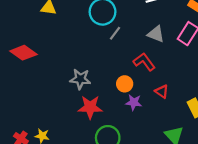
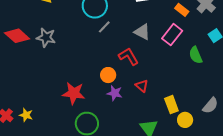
gray star: (80, 79) -> (46, 37), moved

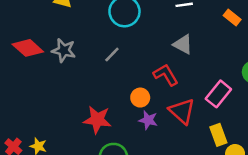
gray line: (104, 27) -> (112, 54), moved
pink rectangle: (172, 35) -> (218, 94), moved
red triangle: (142, 86) -> (182, 111), size x1.6

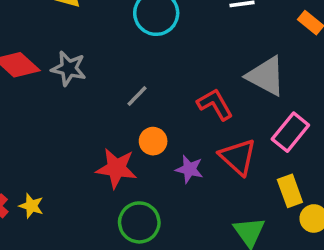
gray triangle: (183, 44) -> (266, 76), moved, size x1.4
gray line: (112, 54) -> (137, 96), moved
orange circle: (140, 98) -> (153, 141), moved

